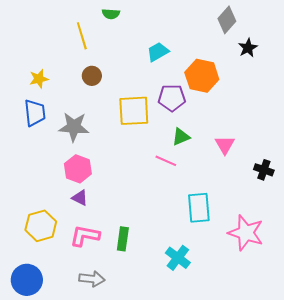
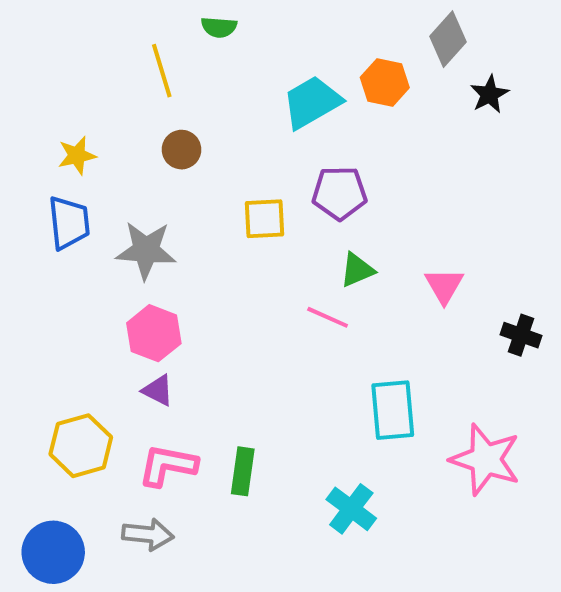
cyan trapezoid: (158, 52) -> (312, 102), size x1.4
orange hexagon: (202, 76) -> (385, 82), moved, size x0.7
yellow square: (134, 111) -> (264, 219), size x0.7
gray arrow: (92, 279) -> (148, 534), moved

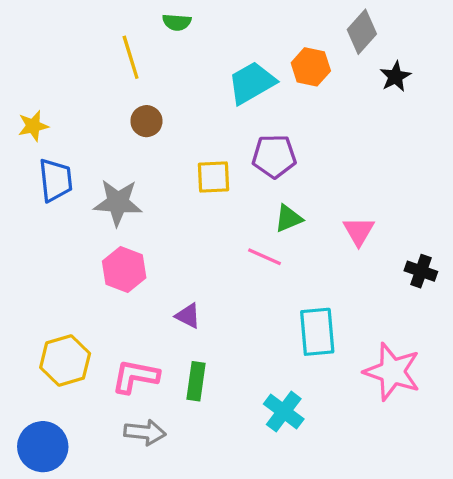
yellow star: (77, 155) -> (33, 126), moved
purple triangle: (158, 390) -> (188, 316), moved
gray arrow: (148, 534) -> (145, 432), moved

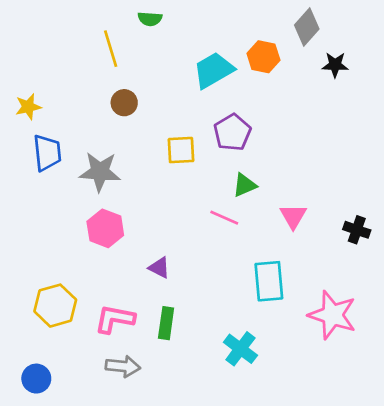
black star: (395, 76) -> (335, 65), turned 30
purple pentagon: (274, 156) -> (232, 132), turned -30
pink triangle: (359, 231) -> (293, 216), moved
blue circle: (43, 447) -> (36, 379), size x0.7

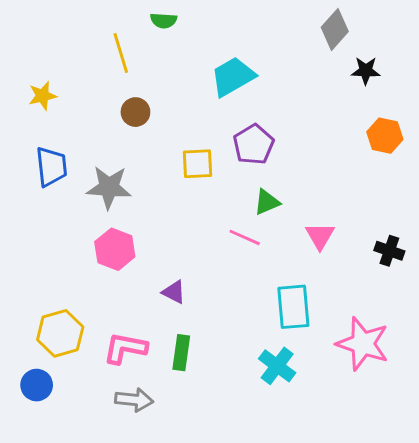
orange hexagon: (263, 57) -> (385, 136), moved
yellow star: (28, 107) -> (43, 96), moved
cyan cross: (240, 349) -> (277, 366), moved
blue circle: (36, 379) -> (37, 385), moved

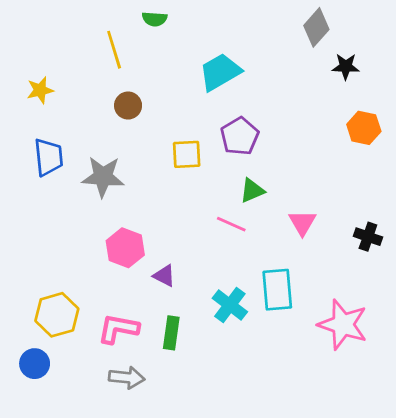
pink hexagon: (115, 249) -> (125, 248), moved
cyan cross: (277, 366) -> (230, 305), moved

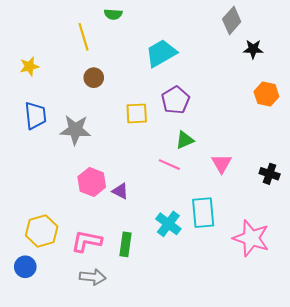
purple triangle: (164, 276) -> (120, 191), moved

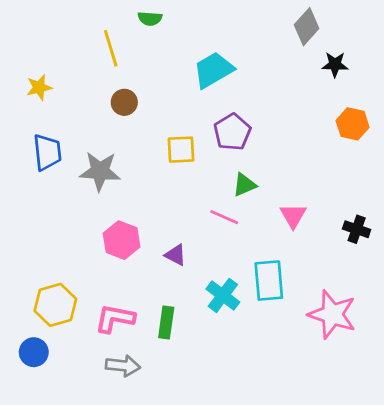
purple triangle: (120, 191) -> (176, 255), moved

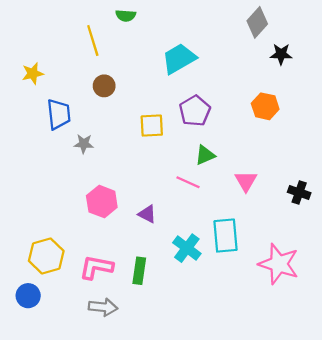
orange hexagon: (353, 124) -> (265, 106), moved
blue trapezoid: (47, 152) -> (59, 114), moved
gray star: (100, 171) -> (84, 144), size x0.6

